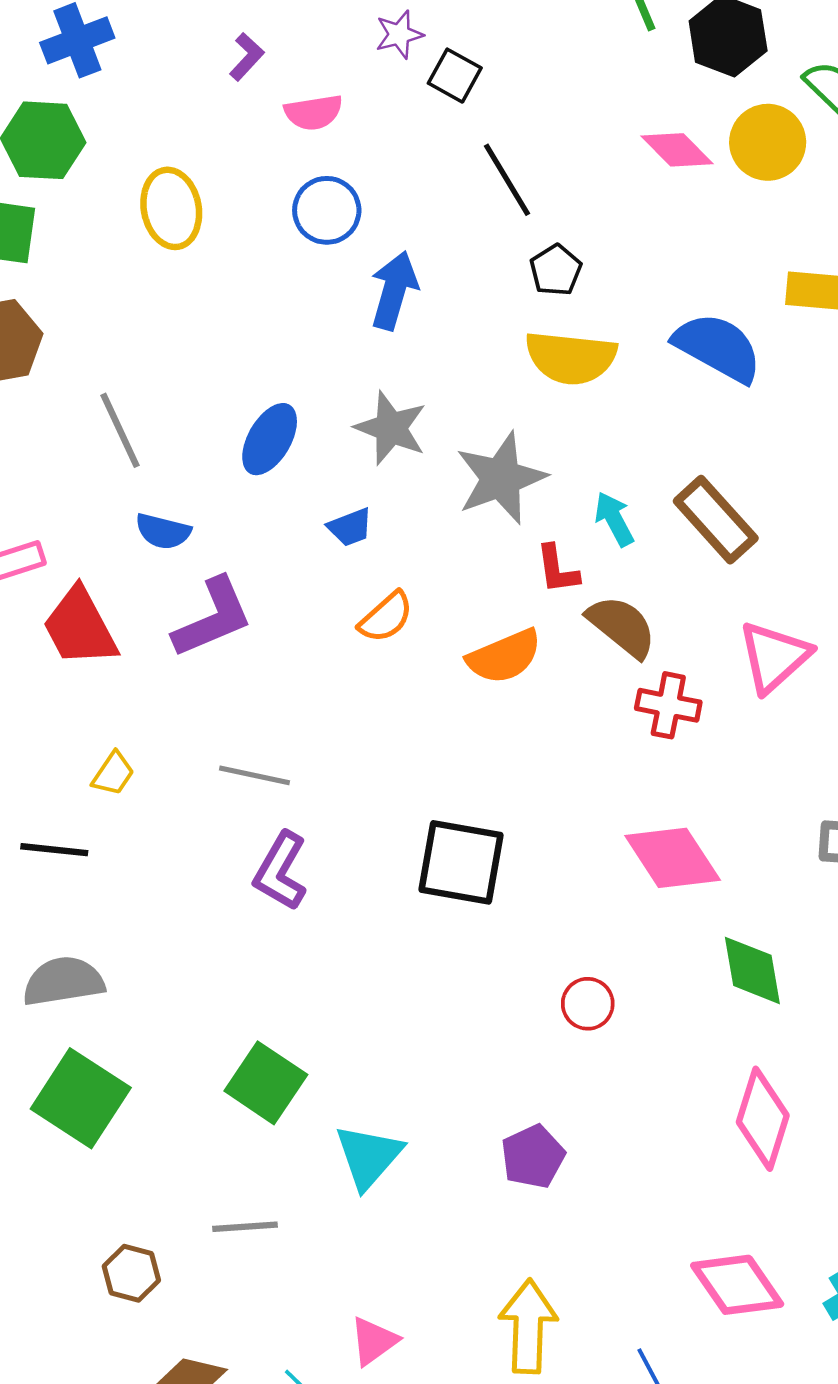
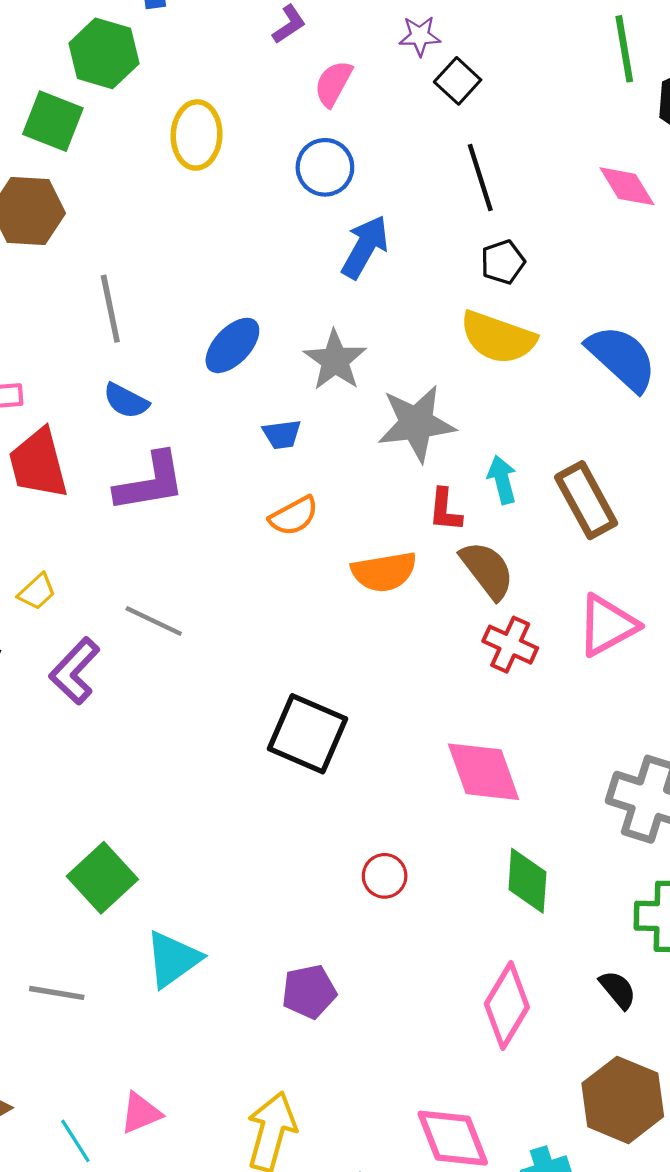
pink semicircle: (314, 112) -> (333, 84), turned 114
purple L-shape: (281, 871) -> (75, 671), moved

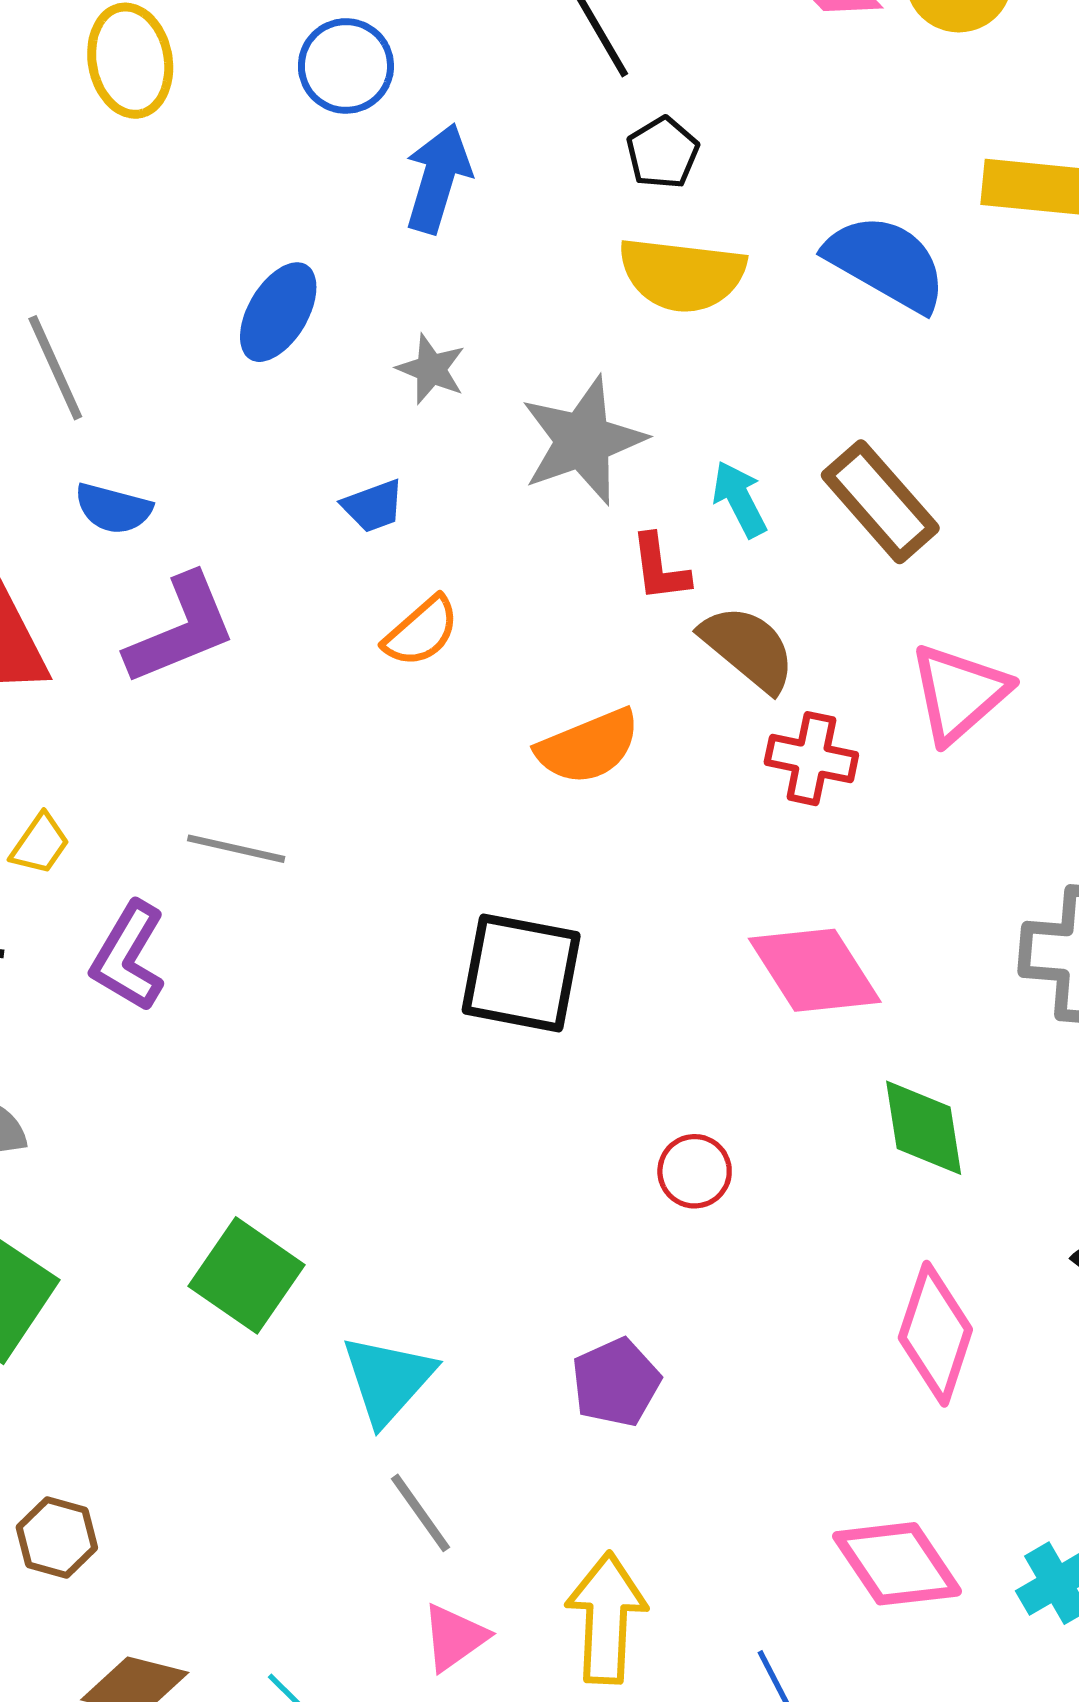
blue ellipse: (232, 345) -> (278, 312), moved
gray star: (335, 360) -> (431, 369), size x0.7
orange semicircle: (384, 572) -> (588, 746), moved
gray line: (57, 993) -> (420, 1513), moved, turned 58
pink triangle: (141, 1113) -> (454, 1637), moved

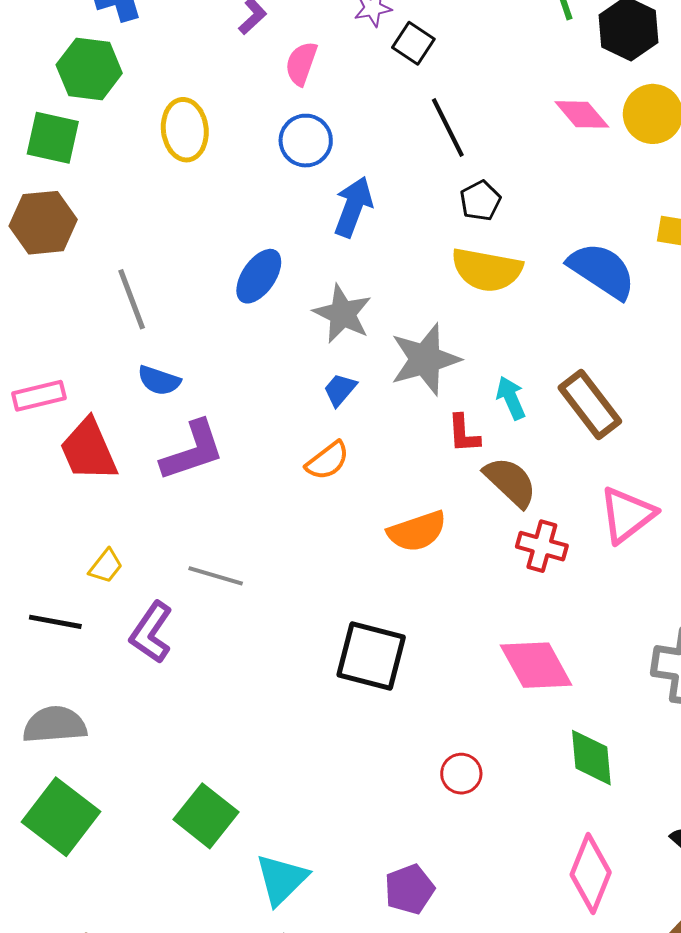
gray star: (431, 369) -> (343, 314), size x1.5
blue trapezoid: (373, 506) -> (340, 390), moved, turned 147

